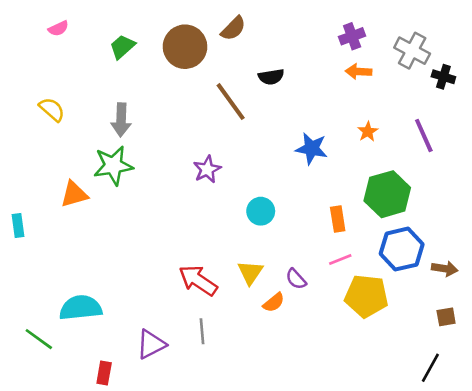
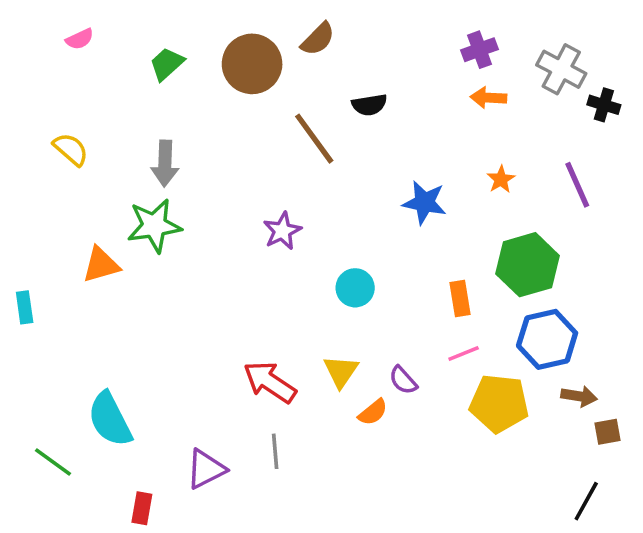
brown arrow: (445, 269) -> (579, 396), moved
cyan semicircle: (81, 308) -> (110, 419), turned -111

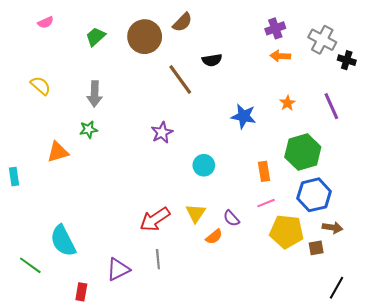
green star: (154, 226) -> (88, 130), size x0.6
red arrow: (270, 382) -> (155, 219), turned -68
brown square: (607, 432) -> (316, 248), moved

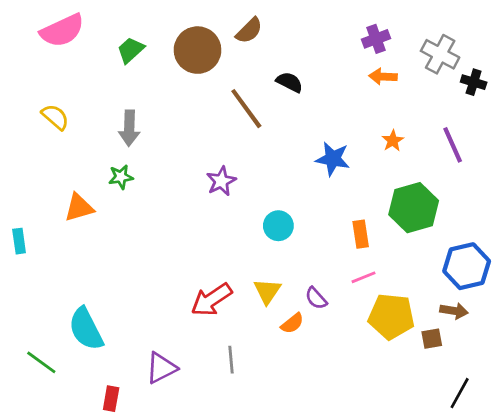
pink semicircle: (46, 22) -> (62, 31), size x2.0
black semicircle: (212, 60) -> (290, 82), turned -144
blue hexagon: (314, 195) -> (467, 266), moved
gray line: (158, 259) -> (231, 360), moved

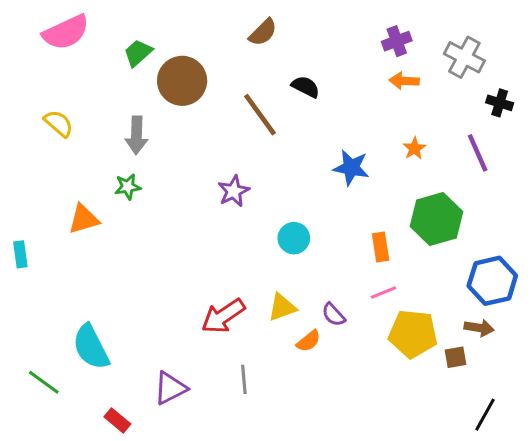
brown circle: (198, 50) -> (182, 81), moved
black cross: (474, 82) -> (500, 103), moved
yellow triangle: (267, 291) -> (282, 307), turned 36
red rectangle: (111, 399) -> (117, 420), turned -60

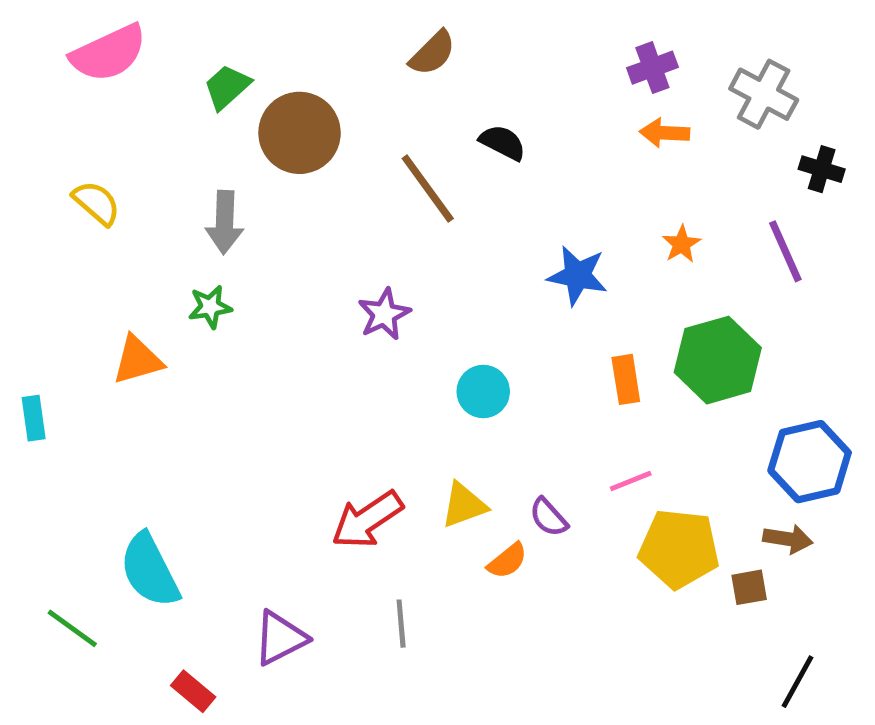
orange rectangle: (381, 247) -> (626, 379), moved

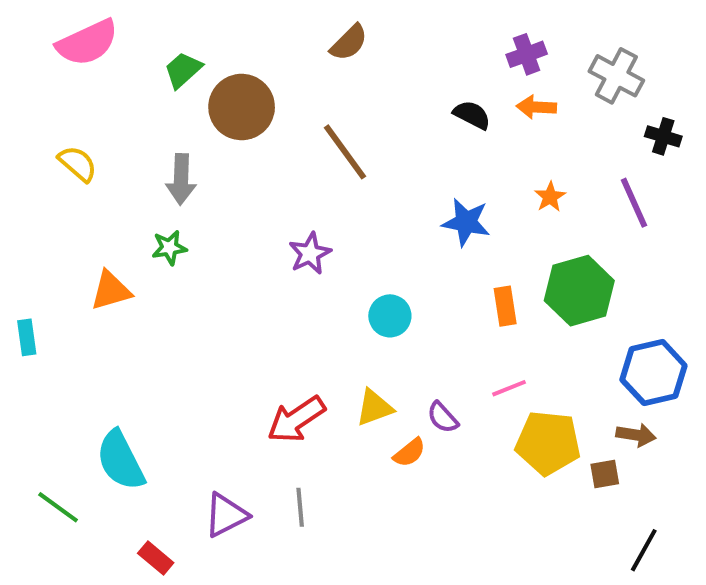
black semicircle: (503, 143) -> (472, 115), moved
gray line: (401, 624) -> (300, 507), moved

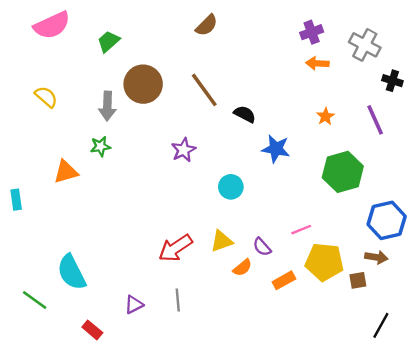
brown circle: (242, 107) -> (143, 84), moved
black semicircle: (472, 115) -> (245, 114), moved
blue star: (466, 222) -> (276, 149), moved
orange rectangle: (505, 306) -> (284, 280), moved, turned 70
purple triangle: (226, 515) -> (134, 305), size x0.7

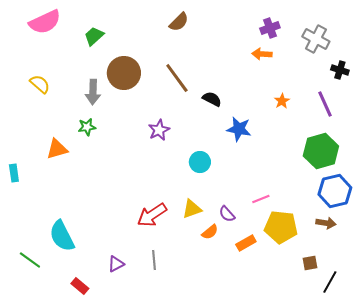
orange arrow: (317, 63) -> (262, 54), moved
green hexagon: (343, 172) -> (321, 151), moved
brown square: (358, 280) -> (310, 263), moved

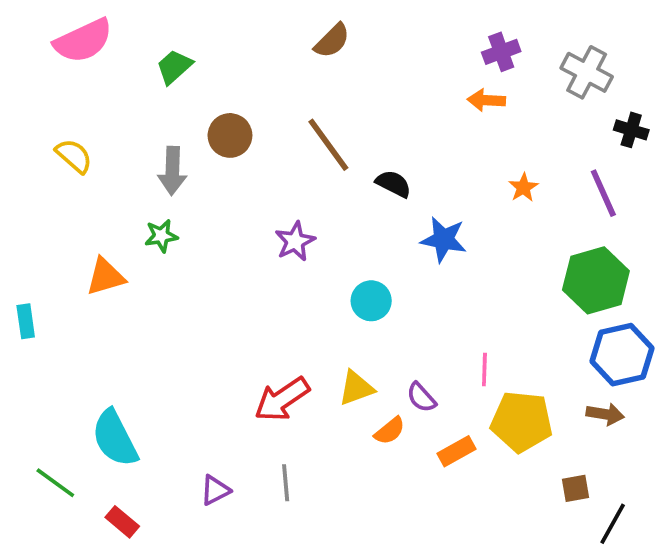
brown circle: (124, 73) -> (230, 135), size x0.7
pink line: (261, 199) -> (484, 370), turned -66
red rectangle: (80, 286) -> (122, 522), moved

